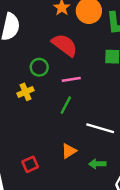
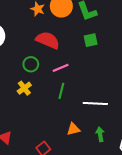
orange triangle: (69, 151) -> (73, 129), turned 32
green arrow: (97, 164) -> (100, 134), turned 96

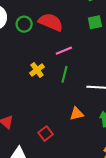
green circle: (31, 64) -> (24, 24), moved
yellow cross: (24, 88) -> (37, 70), moved

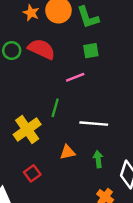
pink line: (64, 51) -> (75, 77), moved
yellow cross: (37, 70) -> (27, 129), moved, size x1.6

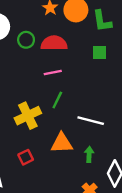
red semicircle: (42, 49) -> (54, 43), turned -35
pink line: (75, 77) -> (53, 72), moved
orange triangle: (68, 152) -> (62, 143), size x1.5

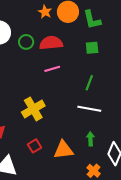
green line: (57, 100) -> (89, 83), moved
orange triangle: (62, 143) -> (63, 150), moved

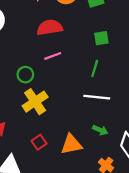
green circle: (26, 42) -> (25, 75), moved
green square: (92, 48) -> (101, 38), moved
green arrow: (90, 139) -> (100, 130), turned 120

